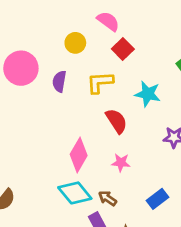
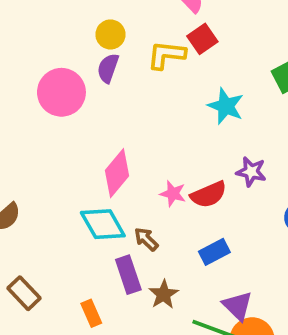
yellow circle: (75, 43) -> (110, 34), moved
pink circle: (21, 68) -> (61, 92), moved
yellow L-shape: (100, 82) -> (166, 55), moved
red semicircle: (116, 121) -> (209, 194), moved, turned 90

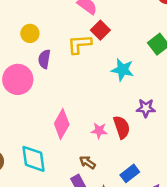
yellow circle: (110, 34) -> (30, 33), moved
red semicircle: (209, 194) -> (122, 127), turned -75
cyan diamond: (103, 224) -> (33, 159), moved, turned 32
blue rectangle: (214, 252) -> (130, 173), moved

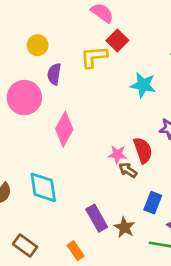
pink diamond: (62, 124) -> (64, 129), moved
brown arrow: (87, 162) -> (128, 170), moved
blue rectangle: (130, 173) -> (153, 203), turned -30

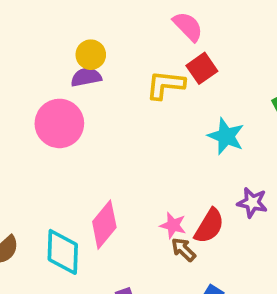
purple semicircle: (54, 74) -> (86, 77), moved, turned 60
pink diamond: (64, 129) -> (104, 225), moved
red semicircle: (143, 150) -> (209, 226), turned 40

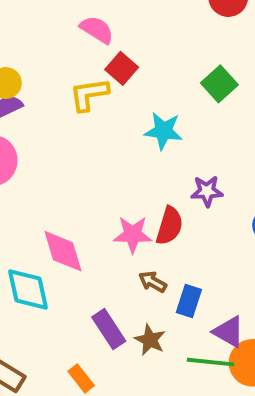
pink diamond: (104, 225) -> (63, 251), turned -42
pink star: (173, 225) -> (133, 234), size x1.4
brown arrow: (183, 250) -> (153, 282), moved

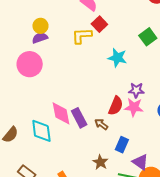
pink star: (133, 234) -> (134, 107), moved
brown arrow: (153, 282) -> (101, 124), moved
purple rectangle: (109, 329) -> (79, 118), moved

